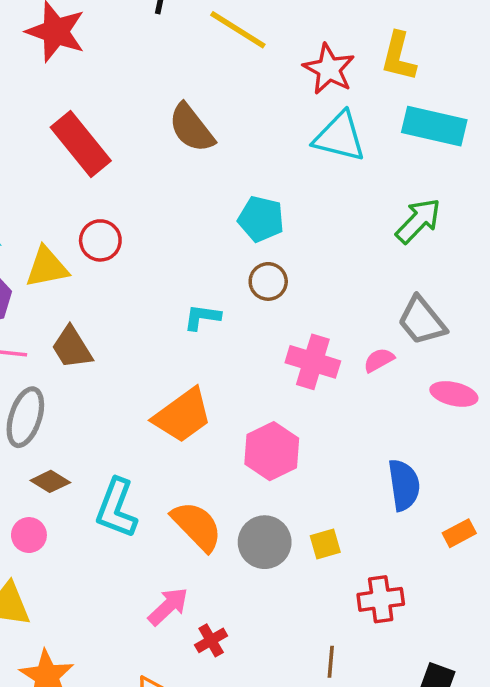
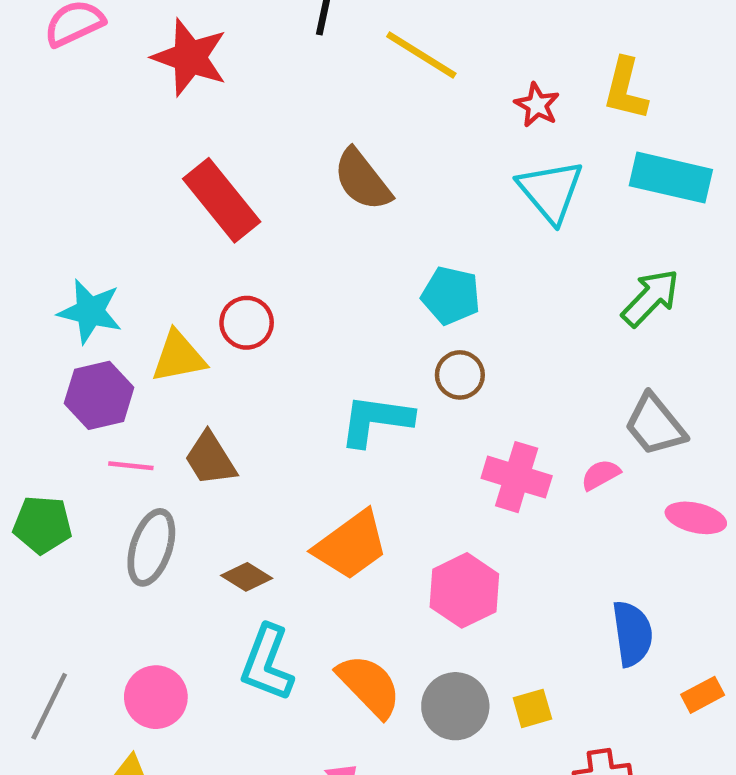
red star: (329, 69) -> (537, 105), size x0.7
cyan triangle: (340, 137) -> (551, 191), turned 36
cyan L-shape: (202, 317) -> (376, 420), size x1.6
brown diamond: (50, 481) -> (247, 577), moved
pink circle: (29, 535) -> (156, 697), size x1.4

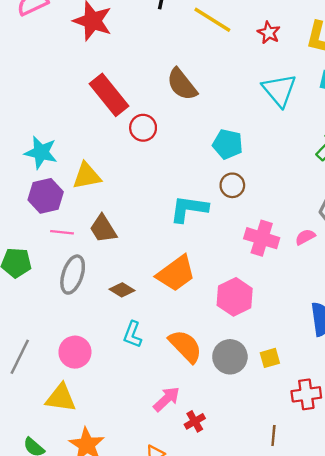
red star: (537, 105) -> (269, 33), moved
red circle: (247, 323) -> (143, 128), moved
cyan L-shape: (267, 663) -> (133, 334), size x0.7

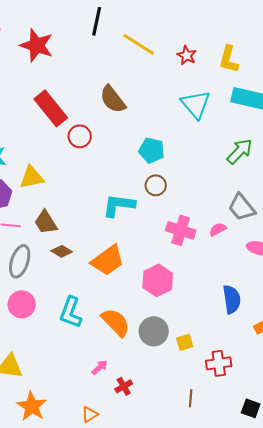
brown diamond: (122, 290) -> (62, 251), moved
cyan L-shape: (133, 334) -> (71, 312), size x1.4
pink circle: (75, 352) -> (22, 304), moved
yellow square: (270, 358) -> (185, 342), moved
pink arrow: (167, 399) -> (100, 367), size x0.7

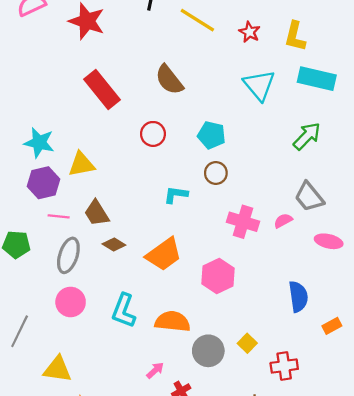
red circle: (80, 136) -> (153, 134), moved
cyan L-shape: (119, 205) -> (176, 195), size x0.7
orange semicircle: (116, 322) -> (172, 322), turned -40
gray circle: (154, 331) -> (208, 351), moved
yellow square: (185, 342) -> (247, 343), turned -30

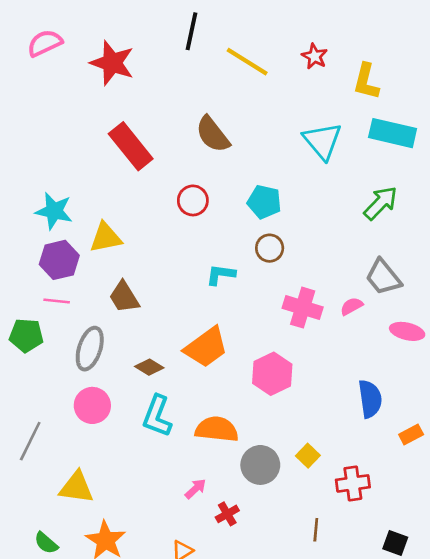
red star: (249, 32) -> (315, 56), moved
pink line: (59, 216) -> (57, 301), moved
brown diamond: (114, 245) -> (149, 367), moved

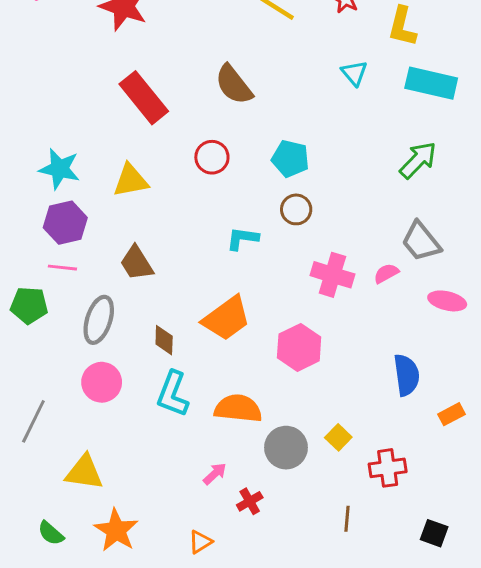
cyan triangle: (322, 141) -> (354, 73), moved, size x0.6
yellow triangle: (106, 238) -> (131, 180), moved
brown diamond: (149, 367) -> (164, 340), turned 60

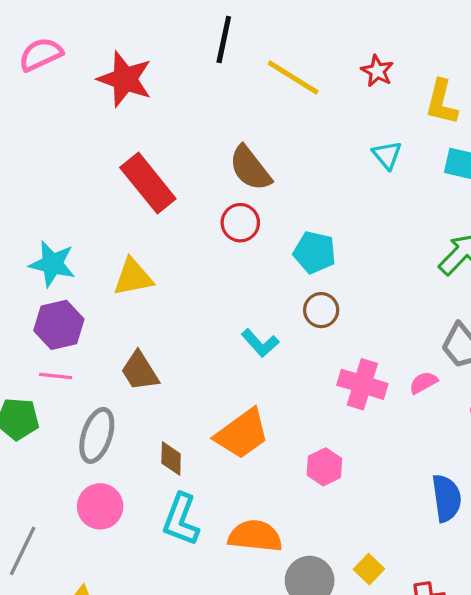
red circle: (212, 157) -> (240, 223), moved
cyan L-shape: (242, 239) -> (260, 343), turned -140
pink hexagon: (299, 347) -> (324, 467), size x0.7

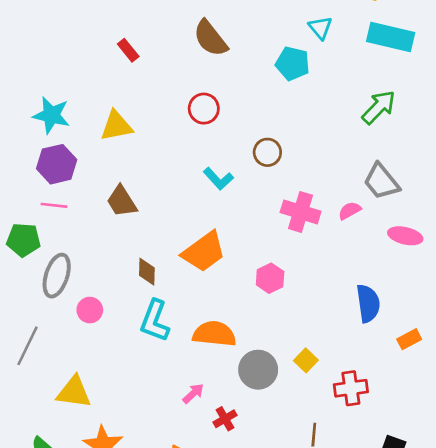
red rectangle: (148, 183) -> (128, 50), size x0.5
red circle: (240, 223) -> (204, 109), moved
cyan pentagon: (315, 252) -> (293, 63), moved
gray ellipse: (97, 435) -> (57, 276), moved
pink circle: (100, 506) -> (90, 310), size x0.7

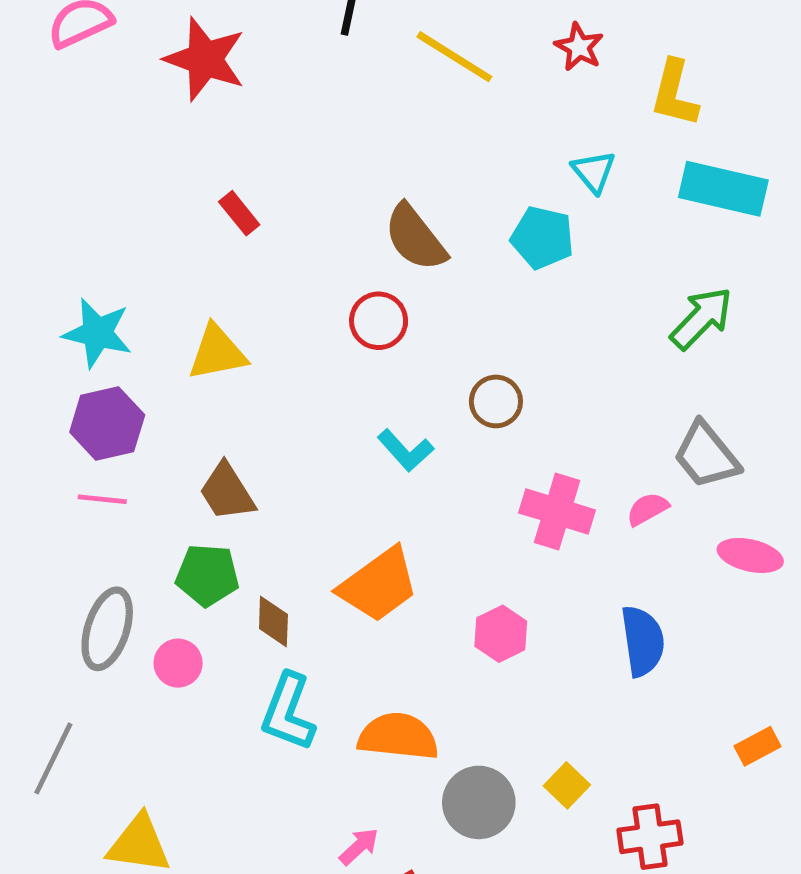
brown semicircle: (210, 38) -> (415, 238), moved
green pentagon: (24, 240) -> (207, 575), moved
blue semicircle: (368, 303) -> (643, 641), moved
pink circle: (90, 310) -> (178, 663), moved

